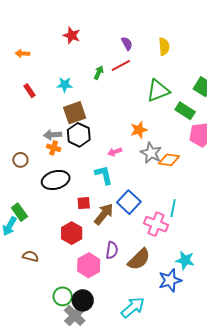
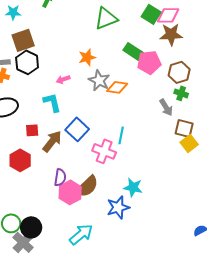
green rectangle: (185, 111) -> (133, 51), moved
pink hexagon: (89, 265) -> (70, 192), moved

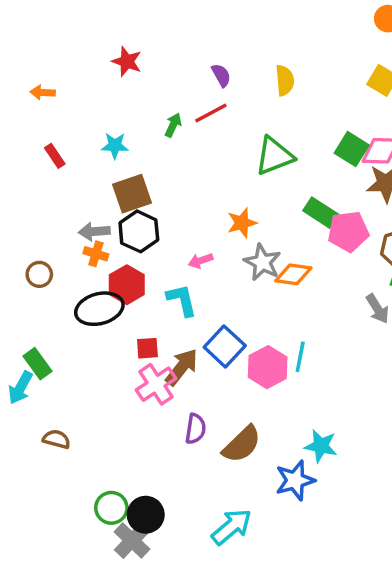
pink cross: (104, 151) -> (156, 384), moved, turned 35
red hexagon: (20, 160) -> (127, 285), moved
pink hexagon: (70, 192) -> (268, 367), moved

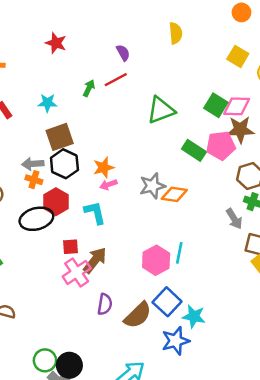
yellow semicircle: (285, 80) -> (176, 33), moved
orange star: (242, 223) -> (104, 167), moved
pink pentagon: (348, 231) -> (221, 146), moved
gray star: (262, 262) -> (152, 186), turned 30
blue square: (225, 346) -> (167, 302), moved

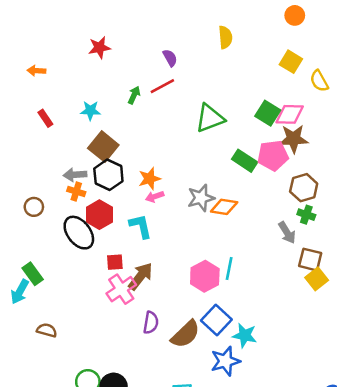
red star: (56, 43) -> (99, 48), turned -30
brown square: (60, 137) -> (103, 147), turned -32
black ellipse: (36, 219) -> (79, 233), turned 68

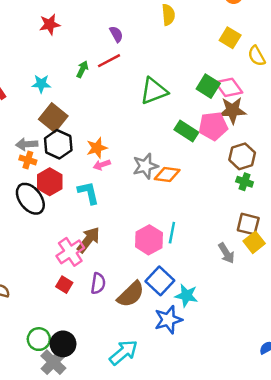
pink diamond: (290, 114) -> (229, 87), turned 52
gray arrow: (287, 233) -> (226, 253), moved
red square: (115, 262) -> (64, 285), moved, turned 35

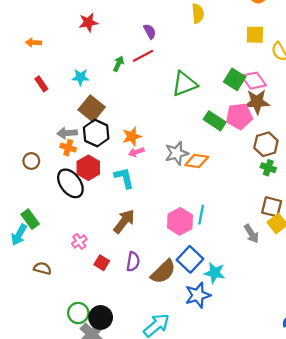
yellow square: (230, 38) -> (255, 35), turned -30
pink cross: (70, 252) -> (79, 241), moved, size x0.6

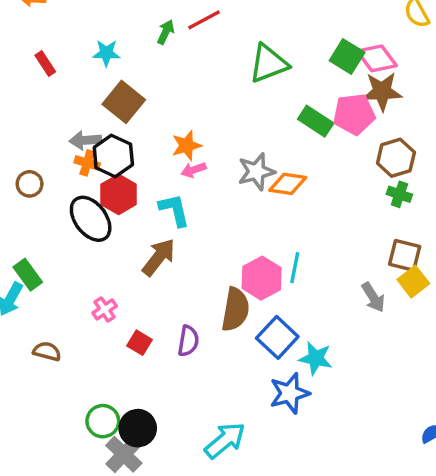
black hexagon: (96, 133) -> (113, 156), moved
brown arrow: (124, 221) -> (159, 257), moved
brown semicircle: (163, 272) -> (235, 309), moved, turned -36

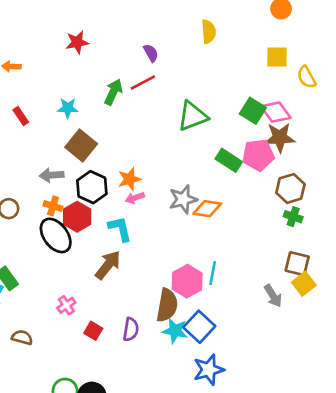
green arrow: (166, 32) -> (113, 92), size x1.4
black hexagon: (113, 156) -> (92, 187), moved
orange cross: (87, 163) -> (53, 206), moved
cyan star: (316, 358) -> (175, 331), moved

